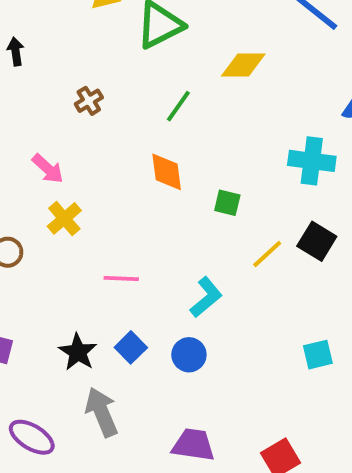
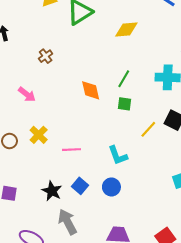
green line: (178, 106) -> (124, 79), moved
yellow cross: (64, 218) -> (39, 135), moved
cyan L-shape: (206, 297) -> (118, 155), turned 115

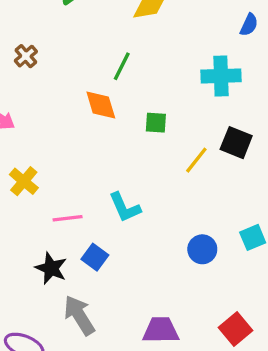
green line: (124, 79) -> (122, 66), moved
pink line: (72, 150) -> (68, 218), moved
cyan L-shape: (118, 155) -> (125, 207), moved
blue circle: (111, 187) -> (202, 249), moved

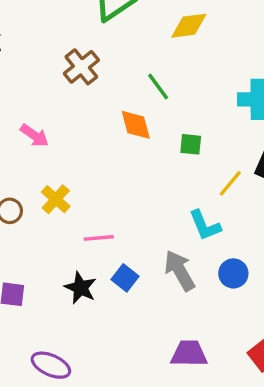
brown cross: (26, 56) -> (81, 67), moved, size x1.5
green line: (122, 66) -> (158, 86), turned -64
cyan L-shape: (125, 207) -> (205, 225), moved
gray arrow: (79, 315) -> (180, 271), moved

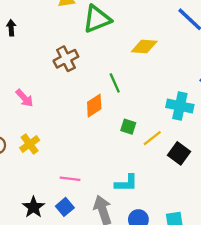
orange diamond: (136, 125) -> (94, 106), turned 60
yellow line: (230, 183) -> (152, 138), moved
cyan L-shape: (205, 225) -> (126, 183), turned -80
pink line: (99, 238) -> (70, 179), moved

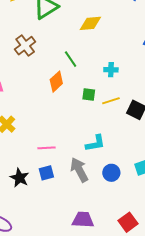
cyan cross: (180, 106) -> (111, 70), moved, size x0.6
yellow line: (152, 138) -> (111, 101), turned 30
blue square: (65, 207) -> (46, 173), turned 35

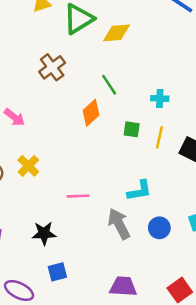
yellow diamond: (90, 23) -> (117, 33), moved
yellow line: (111, 101) -> (159, 137), turned -60
blue square: (46, 173) -> (57, 272), moved
black star: (19, 178) -> (44, 233), turned -30

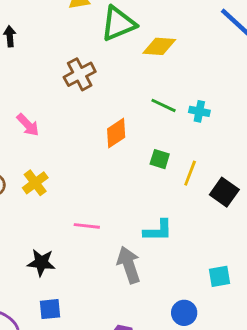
green line: (109, 85) -> (164, 105), moved, turned -40
cyan cross: (160, 98) -> (199, 111), moved
blue circle: (159, 228) -> (184, 313), moved

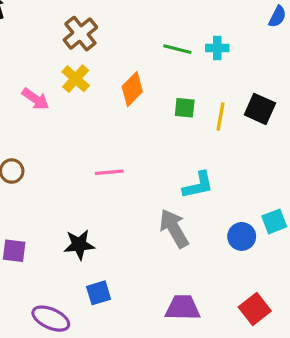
yellow cross: (35, 183) -> (76, 79), moved
black square: (224, 192) -> (260, 109), moved
pink line: (87, 226) -> (109, 172), moved
blue circle: (184, 313) -> (242, 236), moved

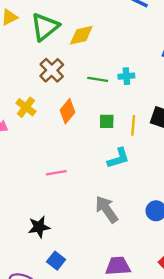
brown cross: (80, 34) -> (52, 70), moved
cyan L-shape: (198, 185) -> (118, 158), moved
blue square: (99, 293) -> (56, 261), turned -30

